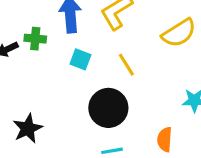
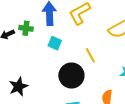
yellow line: (126, 65) -> (90, 55), moved

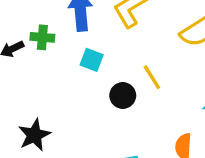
black circle: (71, 76) -> (123, 95), moved, size x0.6

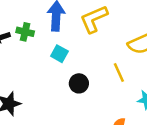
yellow line: (152, 77) -> (119, 73), moved

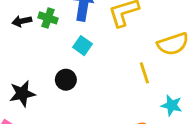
black circle: (79, 83) -> (66, 80), moved

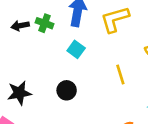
yellow line: (144, 73) -> (120, 74), moved
black circle: (66, 80) -> (67, 90), moved

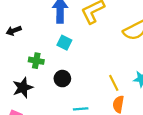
green cross: (45, 23) -> (36, 61), moved
yellow line: (120, 74) -> (114, 83), moved

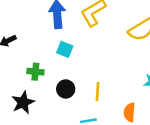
yellow line: (114, 83) -> (97, 92), moved, turned 35

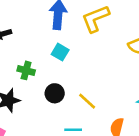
yellow line: (97, 92) -> (87, 101), turned -60

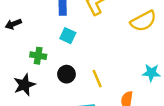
yellow line: (87, 101) -> (97, 79), turned 30

